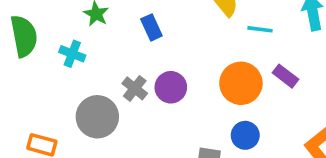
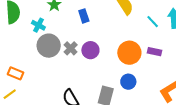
cyan line: (260, 29) -> (153, 22), moved, turned 32
purple rectangle: (285, 76) -> (154, 52), turned -32
gray circle: (97, 117) -> (49, 46), moved

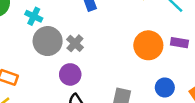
purple circle: (90, 50) -> (70, 74), moved
blue circle: (128, 82) -> (165, 87), moved

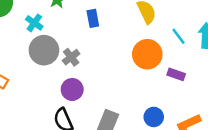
orange circle: (148, 45) -> (147, 54), moved
purple circle: (70, 74) -> (72, 89), moved

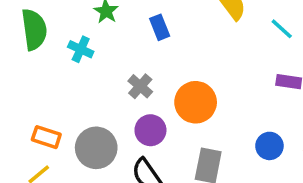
gray circle: (44, 50) -> (96, 148), moved
orange circle: (147, 54) -> (196, 102), moved

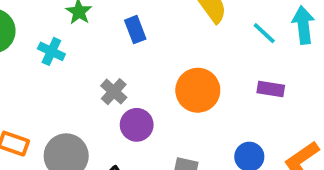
orange circle: (196, 102) -> (198, 90), moved
purple circle: (150, 130) -> (137, 125), moved

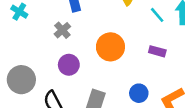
gray cross: (114, 92) -> (62, 30), moved

